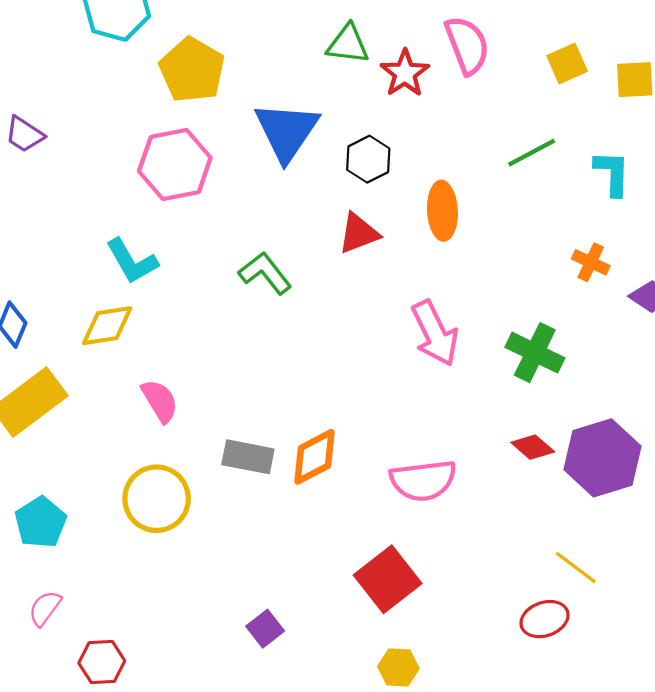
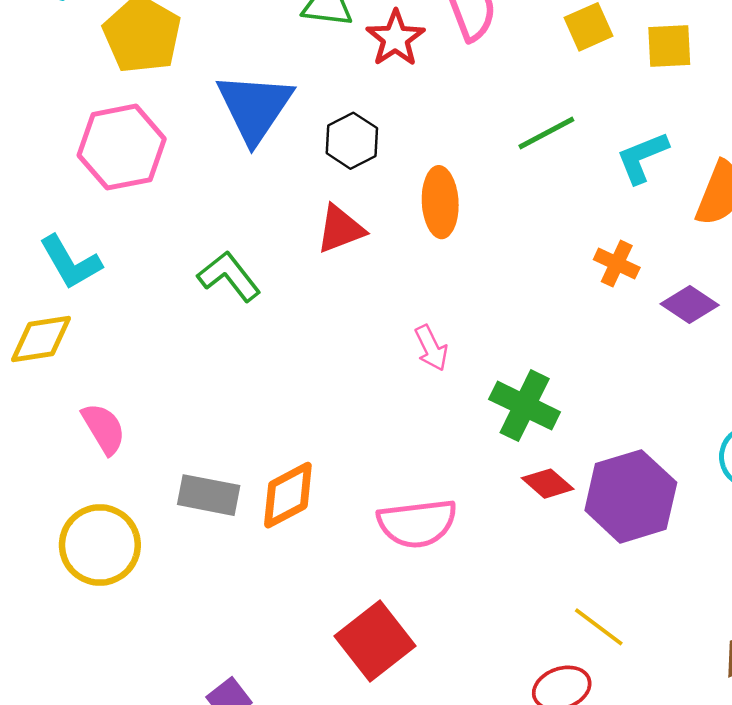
cyan L-shape: (612, 173) -> (642, 157), turned -114
pink arrow: (435, 333) -> (431, 348), size x0.6
green cross: (535, 353) -> (525, 406), moved

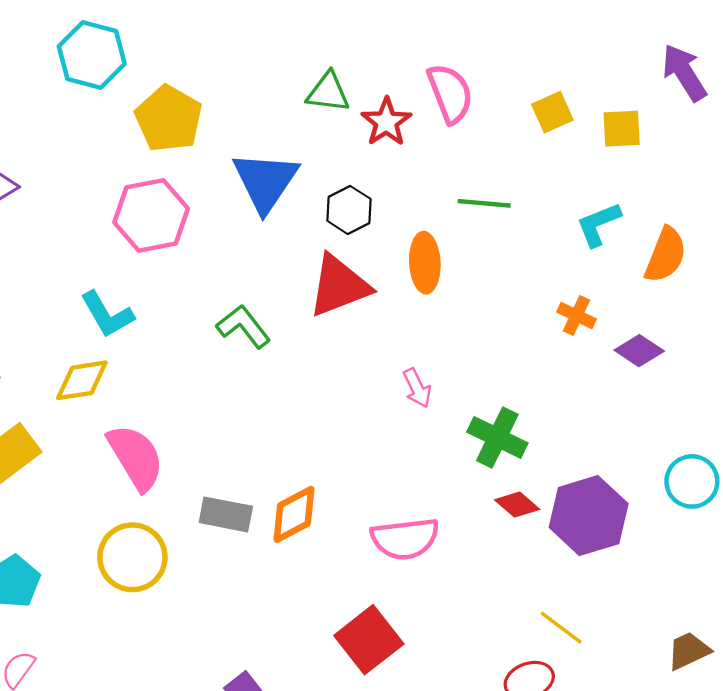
green line: (546, 133) -> (484, 203), moved, turned 33
red triangle: (340, 229) -> (339, 286), size x1.5
pink semicircle: (104, 429) -> (136, 457), size x1.5

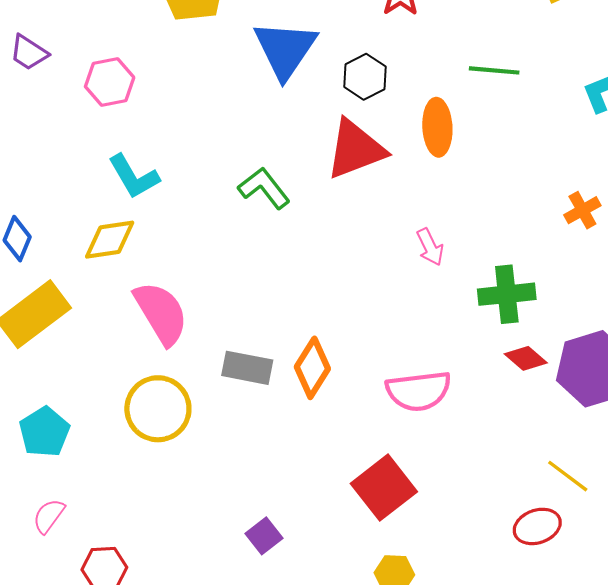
pink hexagon: (151, 215) -> (110, 82), moved, size x0.7
orange cross: (577, 315) -> (582, 210), moved, turned 36
green cross: (497, 437) -> (507, 294), turned -32
orange diamond: (294, 514) -> (312, 368), turned -30

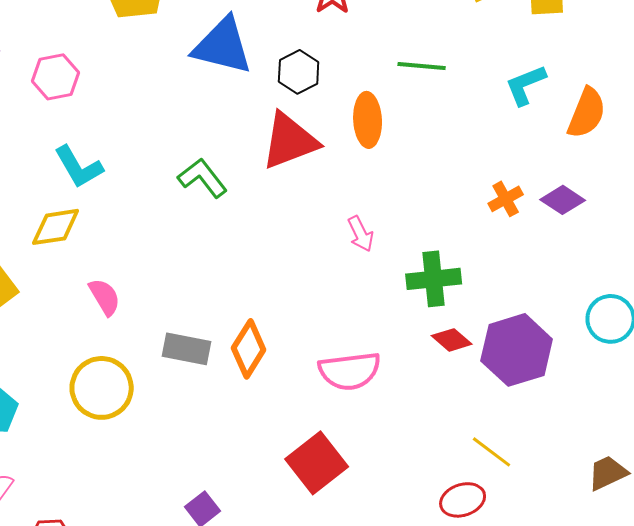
blue triangle: (285, 49) -> (223, 46), turned -50
pink semicircle: (161, 313) -> (105, 297), size x0.6

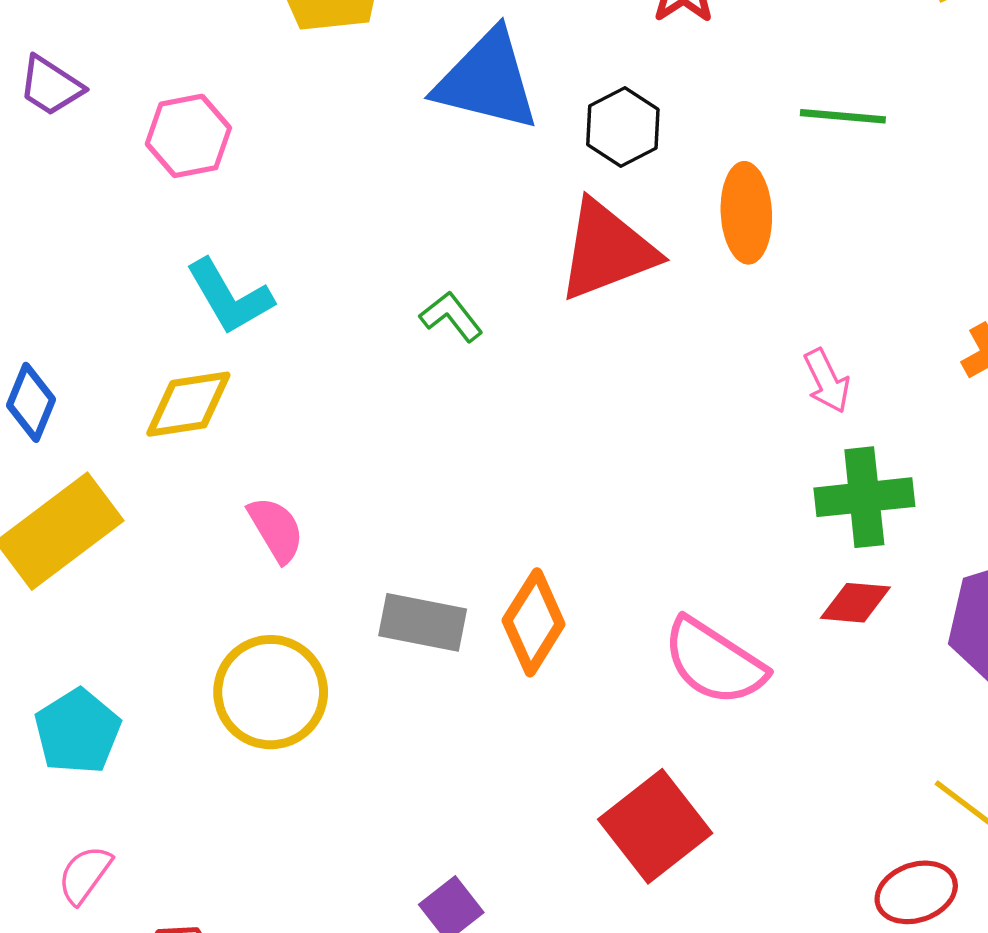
green L-shape: (203, 178) -> (451, 317), size x0.7
pink arrow: (361, 234) -> (827, 381), moved
red diamond: (452, 340) -> (855, 603), moved, turned -36
pink semicircle: (350, 371) -> (714, 662), turned 40

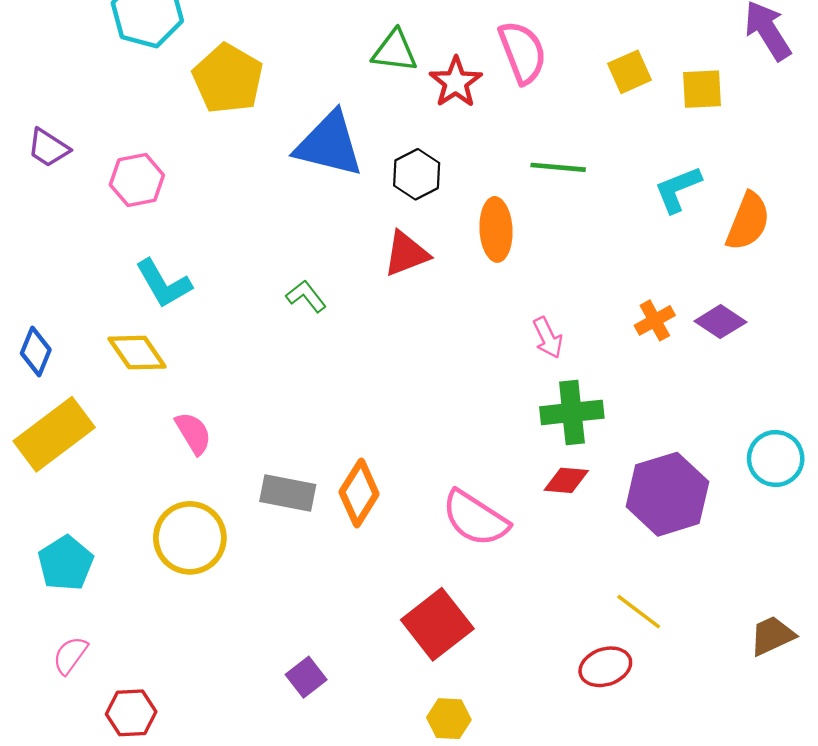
red triangle: (607, 250) -> (406, 254), size x0.7
yellow diamond: (188, 404) -> (137, 353), turned 64

